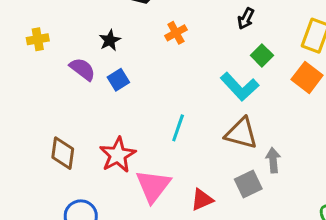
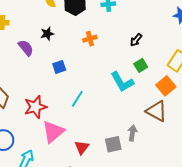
blue square: (118, 80) -> (59, 67), moved
brown triangle: (241, 133) -> (157, 111), moved
red triangle: (202, 200) -> (82, 147), turned -42

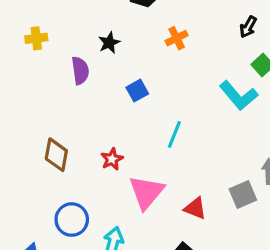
purple semicircle: (26, 48) -> (80, 71), turned 42
red star: (35, 107) -> (112, 159), size x0.6
red triangle: (82, 147) -> (195, 208), turned -35

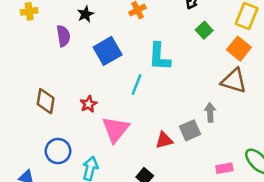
blue square: (137, 91) -> (108, 51), size x1.6
cyan L-shape: (239, 96) -> (159, 57), moved, turned 44
red triangle: (195, 208) -> (164, 140), moved, turned -36

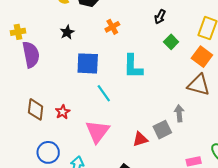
purple semicircle: (63, 36) -> (31, 55), moved, size x1.4
blue square: (108, 51) -> (88, 63), turned 35
cyan line: (137, 85) -> (104, 93), moved, turned -54
red star: (89, 104) -> (63, 112), moved

